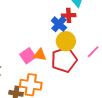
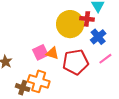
blue cross: (59, 24) -> (98, 37), moved
yellow circle: (66, 41) -> (70, 24), moved, size x1.4

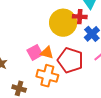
red pentagon: (75, 62) -> (70, 60), turned 30
orange cross: (39, 81) -> (47, 76), moved

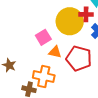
pink square: (35, 52) -> (43, 37), moved
orange cross: (47, 76) -> (44, 76), moved

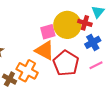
pink square: (43, 37) -> (48, 32), moved
orange triangle: (55, 52) -> (45, 50), size x1.5

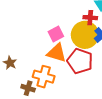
yellow circle: (67, 25) -> (85, 35), moved

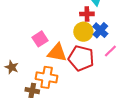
pink square: (56, 34) -> (40, 39), moved
yellow circle: (85, 35) -> (83, 32), size x0.7

